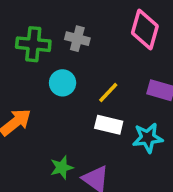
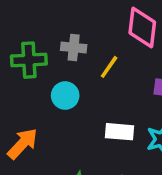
yellow line: (108, 93) -> (109, 67), moved

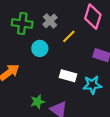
gray cross: (74, 47) -> (50, 21), turned 32

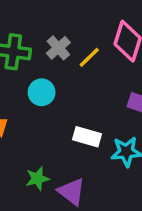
yellow line: (69, 36) -> (89, 57), moved

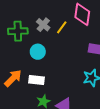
white rectangle: (87, 137) -> (36, 80), moved

